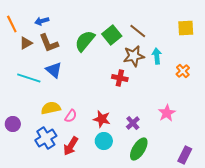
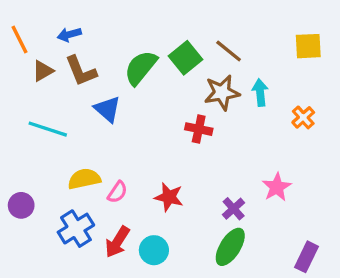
blue triangle: (54, 70) -> (107, 109), moved
purple cross: (133, 123) -> (234, 209), moved
cyan circle: (104, 141) -> (154, 250), moved

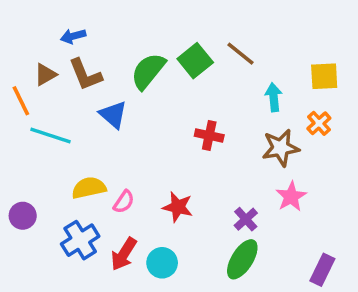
orange line: (20, 39) -> (21, 101), moved
yellow square: (308, 46) -> (324, 76), moved
brown star: (222, 93) -> (281, 148), moved

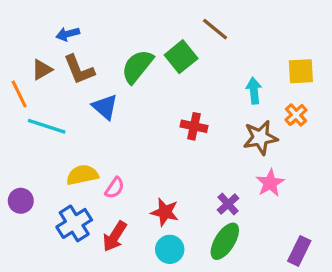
brown line: (241, 54) -> (215, 29), moved
red star: (178, 207) -> (165, 212), moved
cyan circle: (162, 263) -> (170, 249), moved

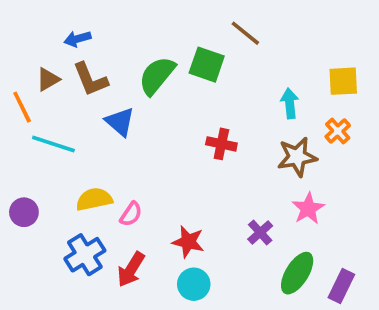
green square: (181, 57) -> (207, 65), turned -32
purple circle: (21, 201) -> (24, 212), moved
green ellipse: (225, 241) -> (297, 273), moved

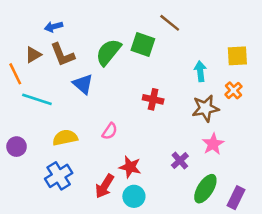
pink semicircle: (131, 214) -> (110, 131), moved
red arrow: (131, 269) -> (105, 186), moved

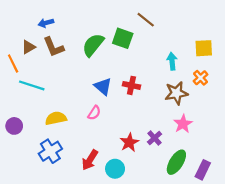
blue triangle: (83, 84) -> (103, 87), moved
red star: (130, 167) -> (129, 142), moved, turned 30

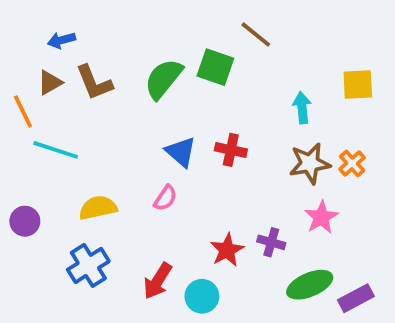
blue arrow: (46, 23) -> (61, 40), moved
orange cross: (201, 78) -> (352, 163), moved
purple cross: (154, 138) -> (271, 242), turned -32
green ellipse: (176, 162) -> (310, 285), turned 35
purple rectangle: (203, 170) -> (356, 298), turned 36

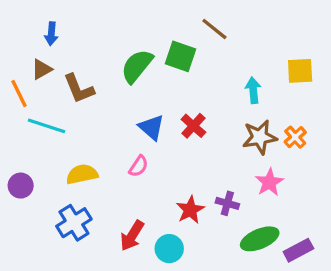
blue arrow: (61, 40) -> (51, 34), turned -70
brown L-shape: (94, 83) -> (79, 89), moved
red cross: (231, 150) -> (193, 126), turned 30

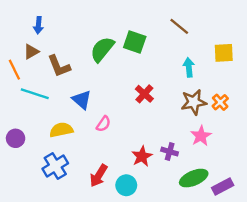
brown line: (214, 29) -> (179, 26), moved
blue triangle: (151, 127) -> (82, 100), moved

